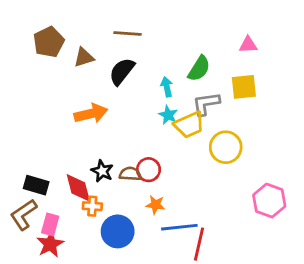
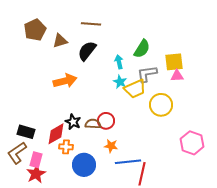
pink triangle: (248, 45) -> (177, 76), moved
red diamond: (78, 188) -> (56, 134), turned 75

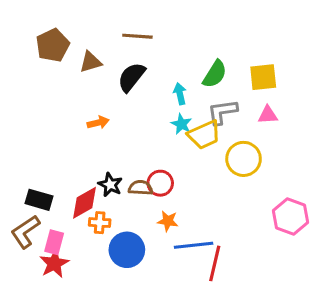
yellow square: (174, 62) -> (263, 77), moved
orange arrow: (65, 81) -> (98, 123), size x0.6

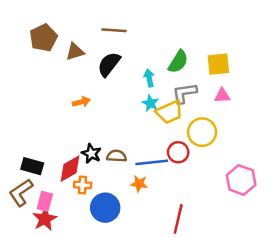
red circle: (160, 183) -> (178, 152), moved
blue line: (194, 245) -> (152, 162), moved

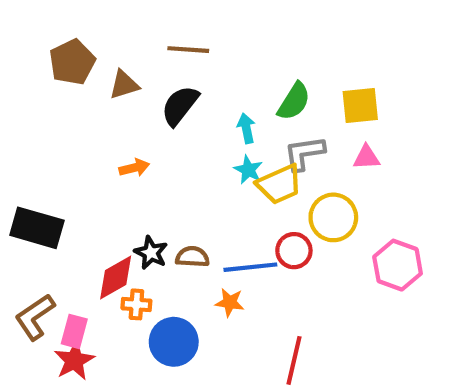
black rectangle: (32, 166) -> (37, 228), moved, size x1.4
pink hexagon: (241, 180) -> (398, 265), moved

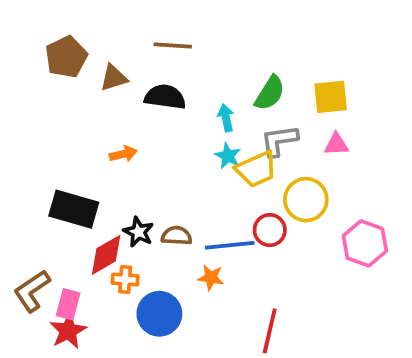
black semicircle: (180, 106) -> (165, 97), turned 60
black rectangle: (37, 228) -> (74, 209), moved

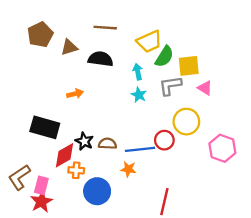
yellow square: (331, 97) -> (189, 66), moved
pink triangle: (336, 144) -> (205, 88), turned 35
yellow trapezoid: (256, 169) -> (149, 42), moved

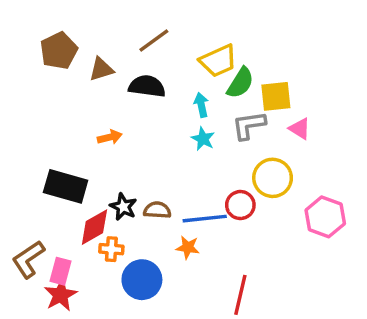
brown line: (105, 28) -> (154, 40), turned -40

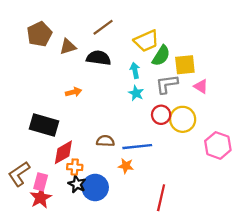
red circle: (240, 205) -> (161, 115), moved
black star: (123, 207) -> (77, 184), moved

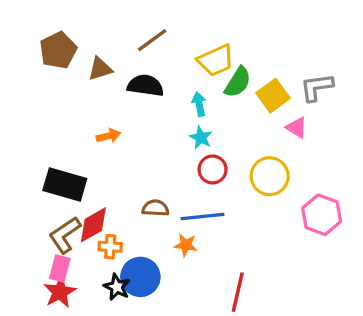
yellow square: (185, 65) -> (273, 96), turned -30
gray L-shape: (167, 84) -> (317, 87), moved
red circle: (161, 115) -> (213, 169), moved
brown L-shape: (19, 174) -> (65, 235), moved
black star: (77, 184) -> (117, 287), moved

